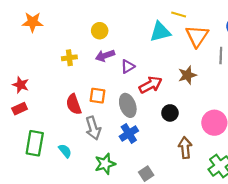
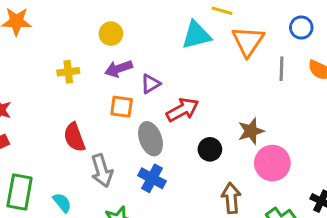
brown star: (187, 75) -> (251, 131), moved
orange square: (97, 96) -> (122, 107), moved
blue cross: (129, 134) -> (152, 178), turned -30

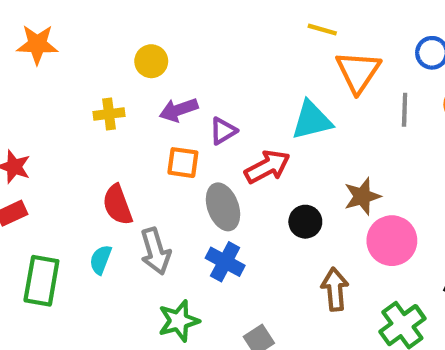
yellow circle: (111, 34) -> (151, 61), moved
cyan triangle: (196, 35) -> (312, 120), moved
cyan semicircle: (62, 203) -> (101, 260), moved, turned -120

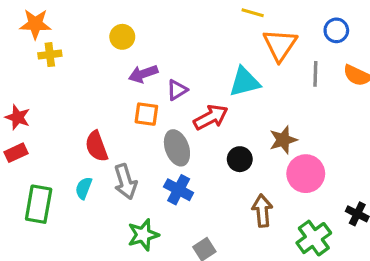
yellow cross: (109, 114) -> (50, 55), moved

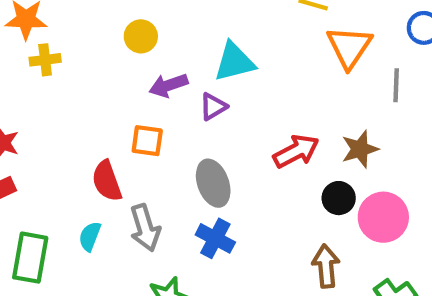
cyan triangle: (245, 82) -> (234, 62), moved
orange square: (146, 114) -> (147, 141), moved
red arrow: (211, 117) -> (296, 151), moved
brown star: (283, 140) -> (360, 149), moved
black circle: (240, 159) -> (339, 198), moved

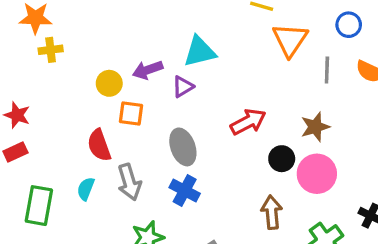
yellow circle: (141, 36) -> (109, 83), moved
brown star: (360, 149) -> (315, 127), moved

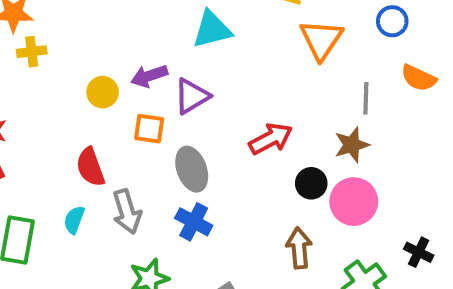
cyan triangle: (200, 51) -> (212, 29), moved
gray line: (327, 70) -> (366, 98), moved
purple triangle: (183, 87) -> (192, 96), size x1.4
orange square: (131, 113) -> (149, 129), moved

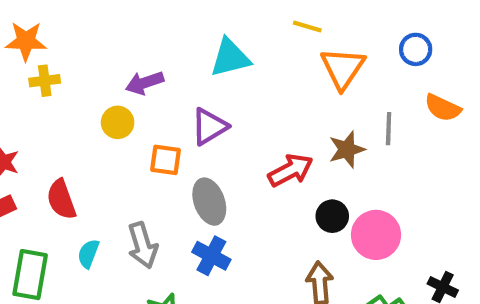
purple arrow: (149, 76) -> (145, 83), moved
brown star: (352, 145) -> (347, 149), moved
red semicircle: (90, 167) -> (61, 199), moved

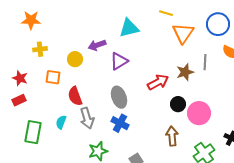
blue circle: (416, 49) -> (218, 24), size x1.5
yellow cross: (45, 81) -> (40, 49), moved
purple arrow: (145, 83) -> (97, 45), moved
orange square: (166, 160) -> (53, 77), moved
red semicircle: (61, 199) -> (75, 96), moved

